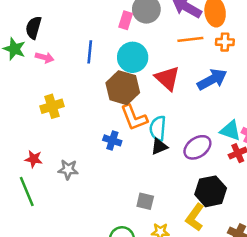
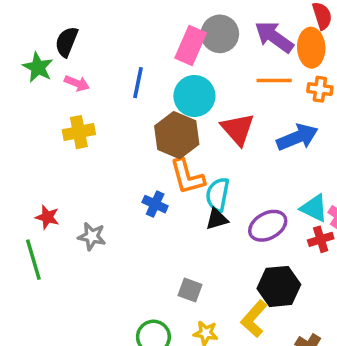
pink rectangle: (126, 20) -> (191, 46), size x1.5
yellow cross: (52, 106) -> (79, 132), moved

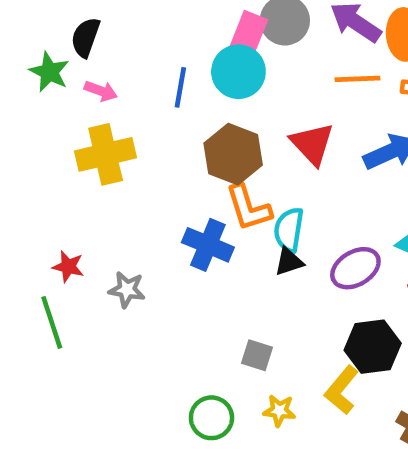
cyan circle: (194, 96) -> (238, 72), moved
yellow cross: (79, 132) -> (106, 154), size x1.4
blue cross: (155, 204) -> (208, 245), size x1.5

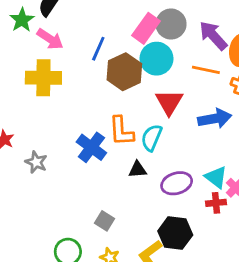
cyan circle: (238, 72) -> (157, 59), moved
pink arrow: (101, 91) -> (50, 39), size x1.4
brown hexagon: (233, 154) -> (124, 72), moved
cyan semicircle: (289, 230) -> (152, 138), moved

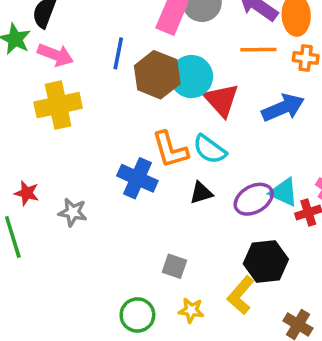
cyan circle: (157, 59) -> (191, 77), moved
cyan semicircle: (152, 138) -> (210, 149), turned -64
cyan triangle: (216, 177) -> (284, 192), moved

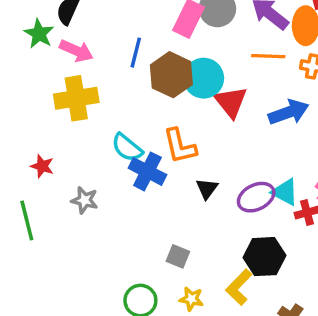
cyan semicircle: (210, 149) -> (127, 148), moved
red star: (27, 193) -> (42, 166), moved
black triangle: (201, 193) -> (207, 189), turned -40

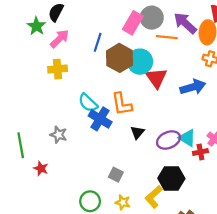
pink arrow: (76, 51) -> (60, 39), turned -72
orange line: (268, 56) -> (167, 37), moved
yellow cross: (76, 98) -> (58, 69), size x0.7
red star: (42, 166) -> (41, 168), moved

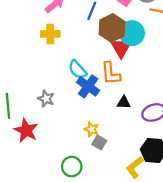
red triangle: (156, 78) -> (121, 48), moved
black triangle: (137, 132) -> (124, 103), turned 48
red star: (41, 168) -> (26, 130), size x1.6
yellow star: (123, 202) -> (91, 129), moved

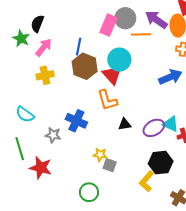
brown hexagon: (112, 28) -> (85, 66), moved
cyan semicircle: (78, 70) -> (25, 114), moved
blue cross: (88, 86) -> (76, 121), moved

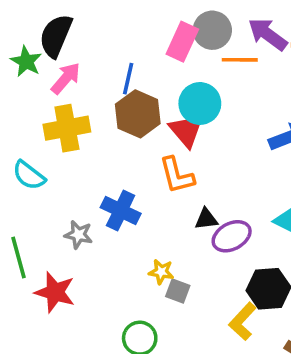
black semicircle: (37, 24) -> (56, 36), size x1.4
yellow cross: (45, 75) -> (67, 128), size x1.4
cyan semicircle: (25, 114) -> (29, 175), moved
purple ellipse: (154, 128) -> (232, 236), moved

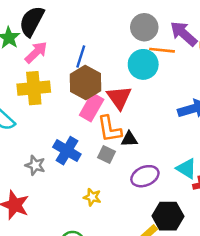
pink rectangle: (182, 42) -> (92, 107), moved
cyan circle: (200, 103) -> (143, 64), moved
black triangle: (206, 219) -> (129, 139), moved
gray square: (178, 291) -> (107, 154), moved

